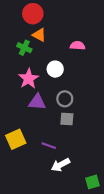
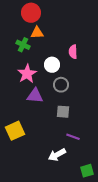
orange triangle: (39, 35) -> (37, 33), turned -32
pink semicircle: (78, 46) -> (73, 52), moved, turned -96
gray circle: (65, 99) -> (61, 85), moved
purple line: (49, 146) -> (73, 137), moved

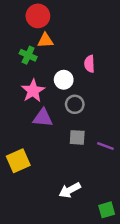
purple line: (73, 137) -> (105, 146), moved

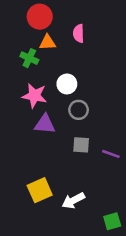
pink semicircle: (89, 64) -> (79, 33), moved
pink star: (33, 91) -> (35, 96), turned -30
yellow square: (18, 161) -> (40, 190), moved

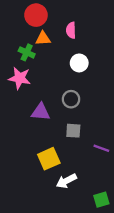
white circle: (67, 84) -> (79, 63), moved
pink star: (35, 96) -> (20, 78), moved
purple line: (111, 154) -> (101, 148), moved
yellow square: (40, 190) -> (49, 159), moved

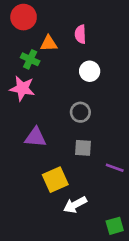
red circle: (36, 15) -> (24, 17), moved
purple triangle: (41, 112) -> (35, 137), moved

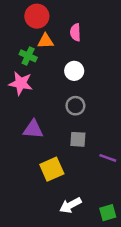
red circle: (24, 17) -> (37, 16), moved
white circle: (90, 71) -> (74, 71), moved
white arrow: (75, 205) -> (70, 205), moved

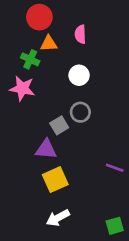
purple triangle: (33, 129) -> (46, 149), moved
gray square: (78, 139) -> (59, 125), moved, turned -35
white arrow: (70, 205) -> (58, 218), moved

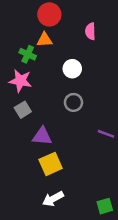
red circle: (39, 17) -> (49, 14), moved
pink semicircle: (80, 34) -> (90, 31), moved
gray square: (59, 125) -> (23, 110), moved
purple line: (115, 168) -> (106, 134), moved

